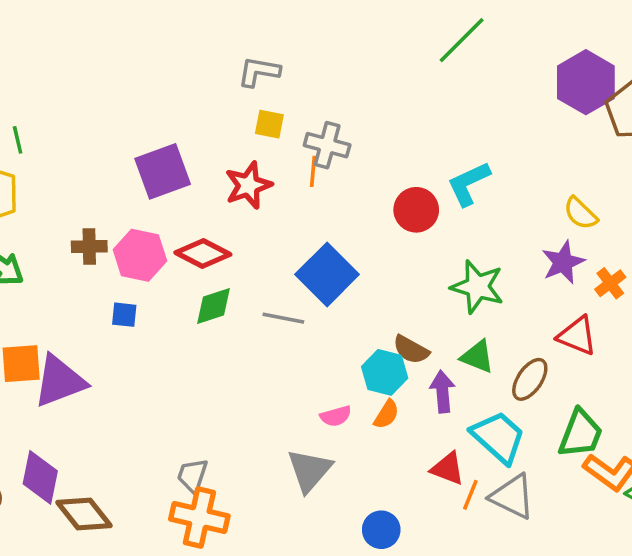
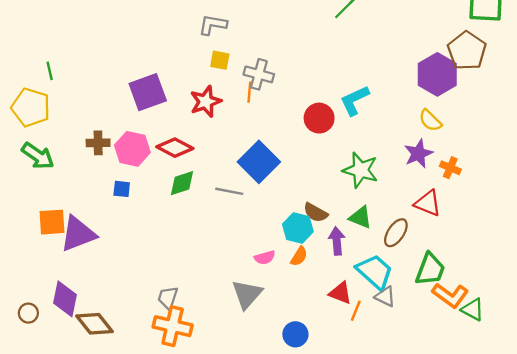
purple hexagon: (586, 82) -> (437, 74), moved
orange cross: (610, 283) -> (450, 168), turned -30
gray triangle: (512, 497) -> (385, 297), moved, size x0.7

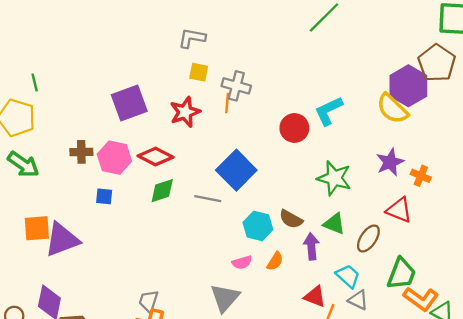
yellow semicircle: (430, 120) -> (392, 109), moved, size x1.4
cyan hexagon: (298, 228) -> (258, 226), moved
cyan trapezoid: (375, 272) -> (348, 276), size x0.7

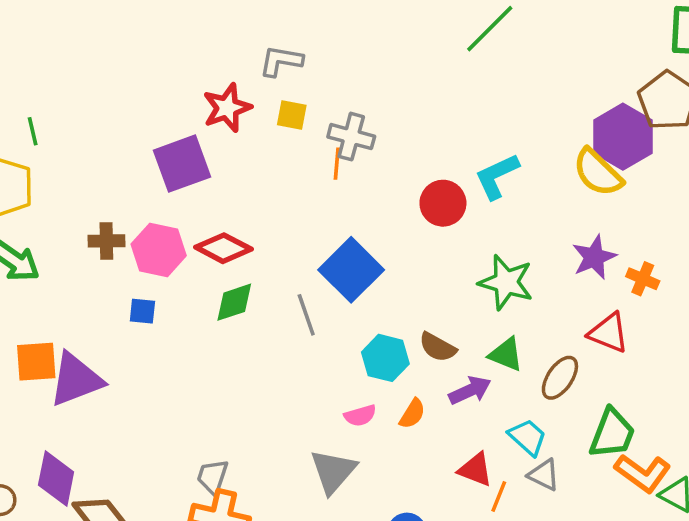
red star: (185, 112) -> (227, 108), moved
gray line: (208, 199) -> (306, 315), turned 60
purple arrow: (311, 246) -> (470, 390), turned 70

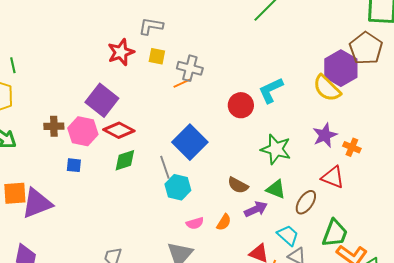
purple square: (182, 164) -> (102, 100), moved, turned -32
orange line: (337, 164) -> (182, 83), turned 60
cyan hexagon: (385, 358) -> (178, 187), moved

